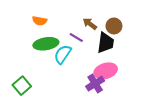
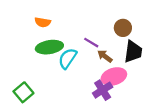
brown arrow: (90, 24) -> (105, 56), moved
purple line: (76, 37) -> (91, 43), moved
black trapezoid: (106, 43) -> (133, 52), moved

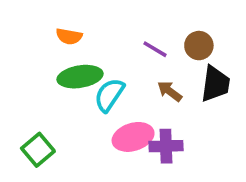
purple line: (91, 43) -> (155, 49), moved
pink ellipse: (114, 76) -> (133, 137), moved
purple cross: (103, 90) -> (166, 146), turned 30

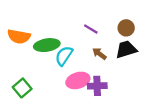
orange semicircle: (69, 36) -> (19, 36), moved, size x1.5
brown circle: (199, 46) -> (126, 28), moved
black trapezoid: (215, 84) -> (126, 49), turned -115

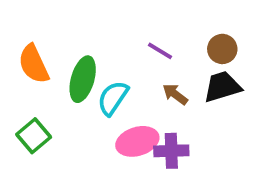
orange semicircle: (19, 36) -> (34, 64), turned 55
green ellipse: (47, 45) -> (83, 79), turned -65
green square: (22, 88) -> (34, 136), moved

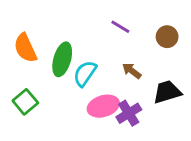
purple line: (160, 51) -> (120, 27), moved
black trapezoid: (222, 87) -> (167, 92), moved
purple cross: (171, 151) -> (129, 113), turned -30

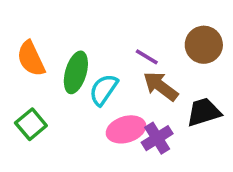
purple line: (120, 27) -> (147, 57), moved
brown circle: (167, 37) -> (204, 45), size x1.4
brown arrow: (132, 71) -> (161, 86), size x1.5

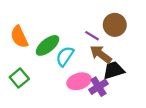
brown circle: (204, 45) -> (115, 25), moved
green ellipse: (76, 72) -> (48, 45), turned 35
black trapezoid: (204, 112) -> (114, 70), moved

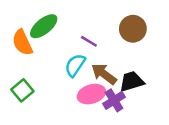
purple line: (92, 36) -> (89, 41), moved
green ellipse: (48, 45) -> (44, 26), moved
brown arrow: (101, 54) -> (104, 74), moved

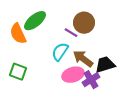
brown circle: (133, 29) -> (84, 23), moved
green square: (22, 90) -> (18, 72), turned -30

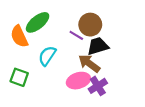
cyan semicircle: (60, 52) -> (47, 56), moved
black trapezoid: (105, 65) -> (98, 46), moved

